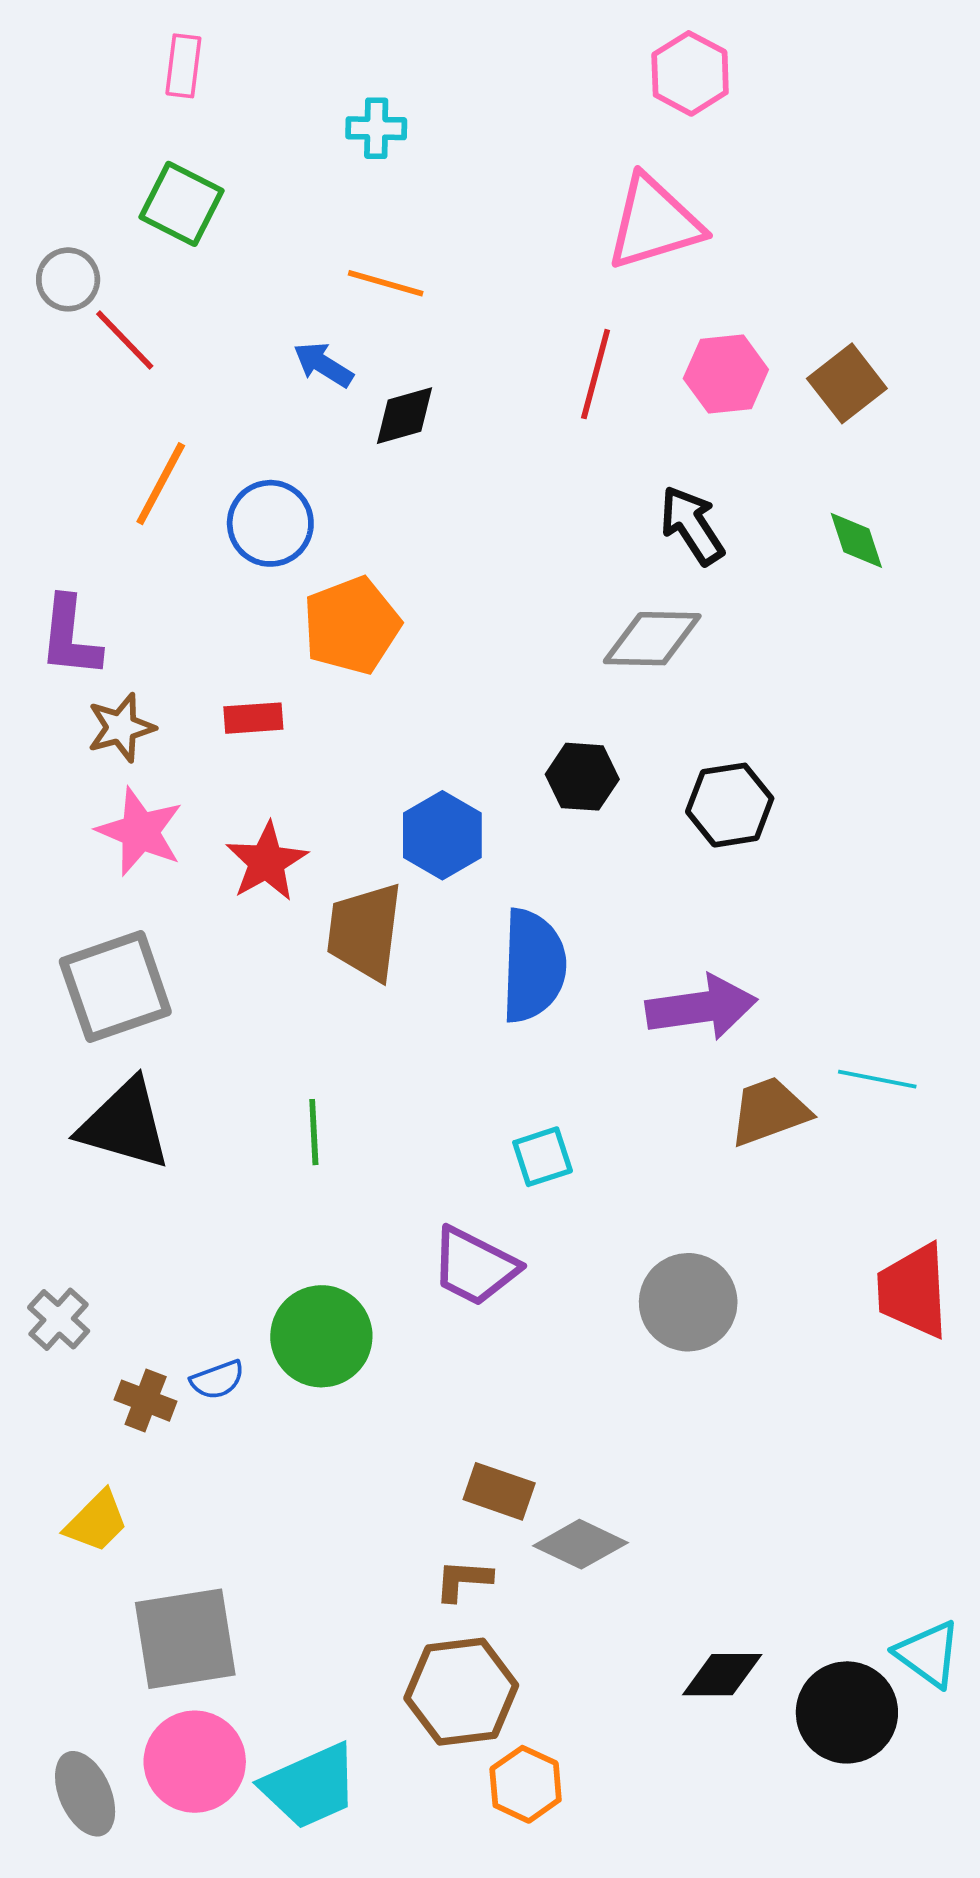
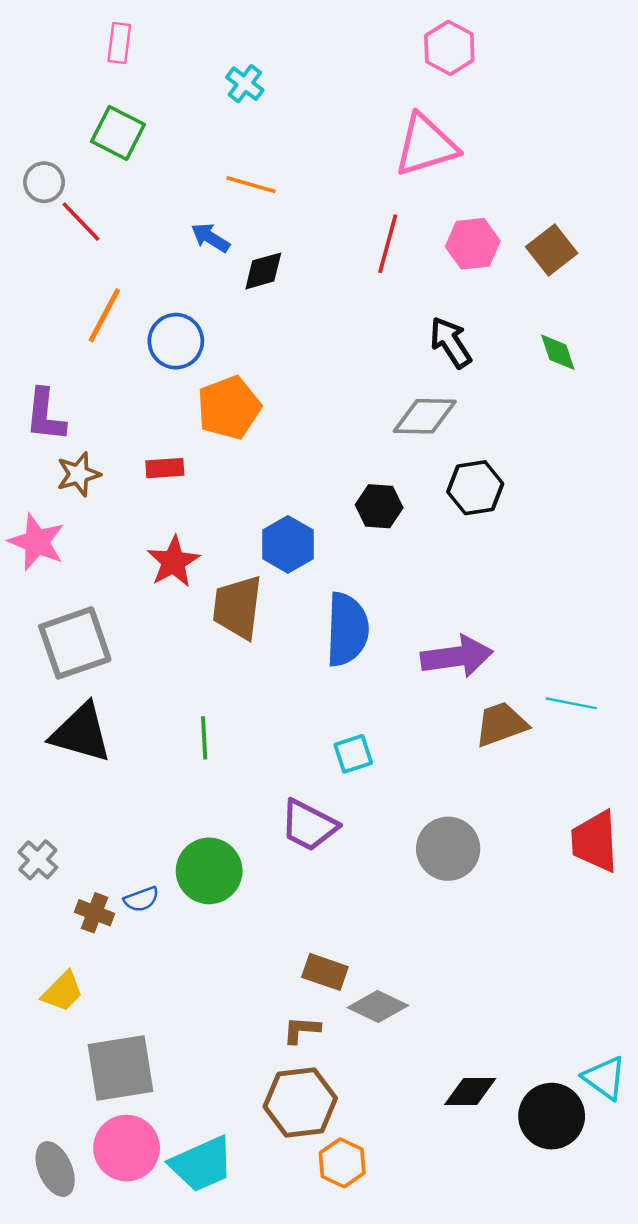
cyan cross: (376, 128) -> (245, 84), turned 36
black hexagon: (730, 805) -> (475, 488), moved
pink star: (140, 832) -> (37, 542), moved

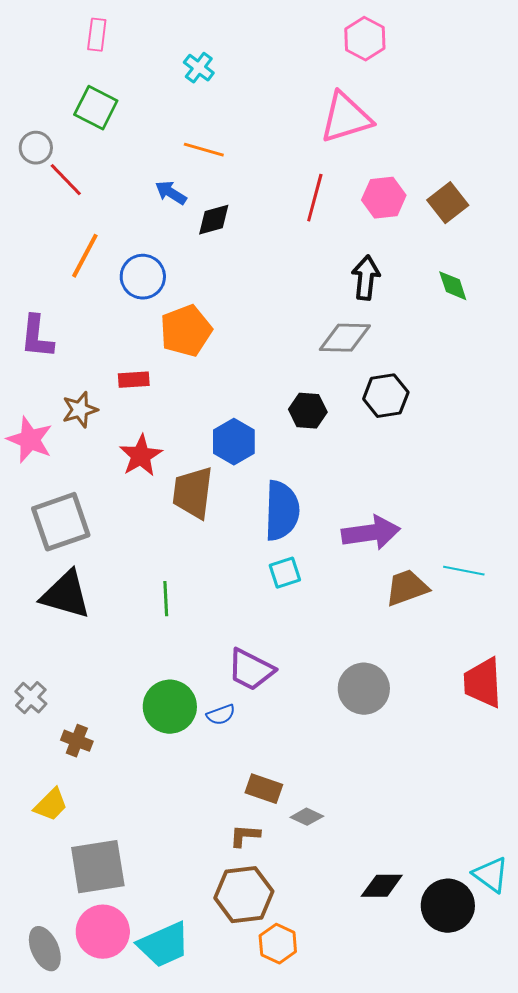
black arrow: (451, 342) -> (366, 278), turned 39
brown star: (79, 474) -> (80, 410), moved
cyan square: (353, 754) -> (285, 573), moved
blue semicircle: (141, 899) -> (221, 715), moved
gray diamond: (378, 1006) -> (307, 817), size x0.7

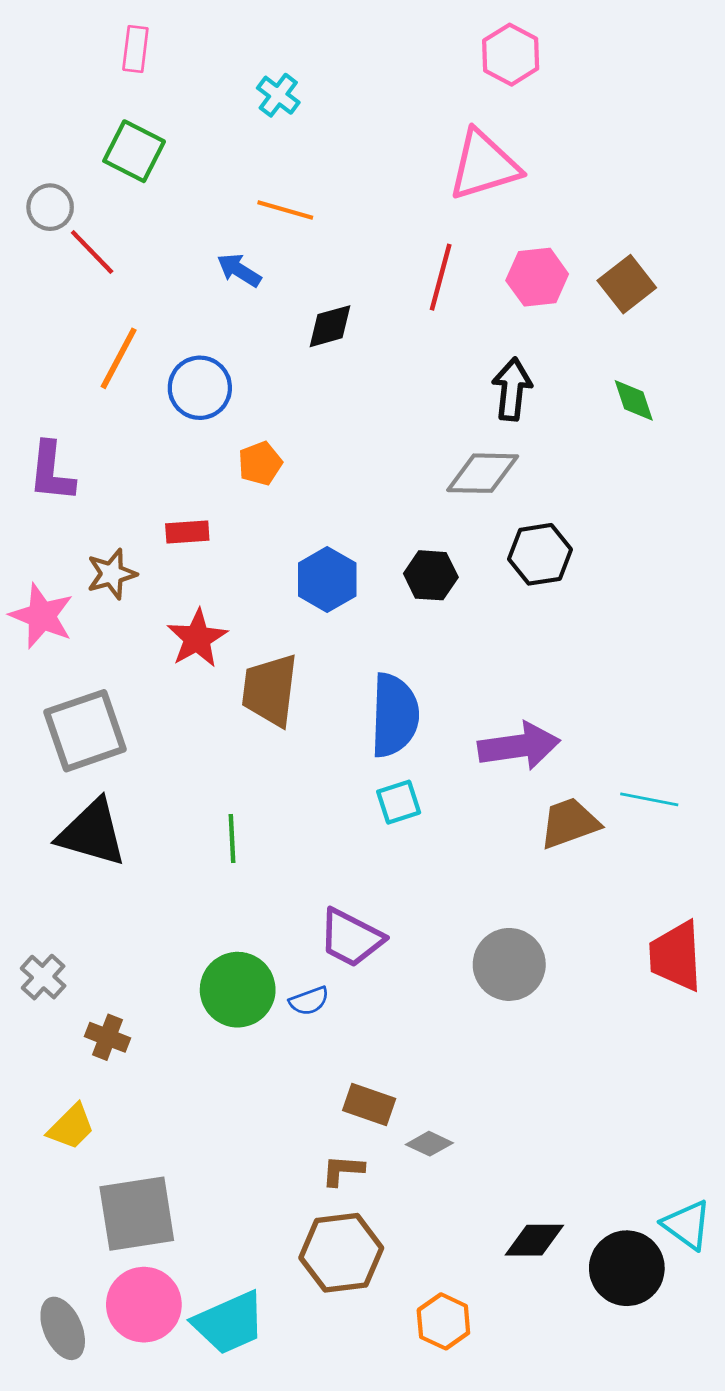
black diamond: (214, 220) -> (330, 326), moved
orange pentagon: (186, 331) -> (260, 463), size x0.6
blue hexagon: (234, 442) -> (327, 580), moved
orange hexagon: (278, 944) -> (443, 1321), moved

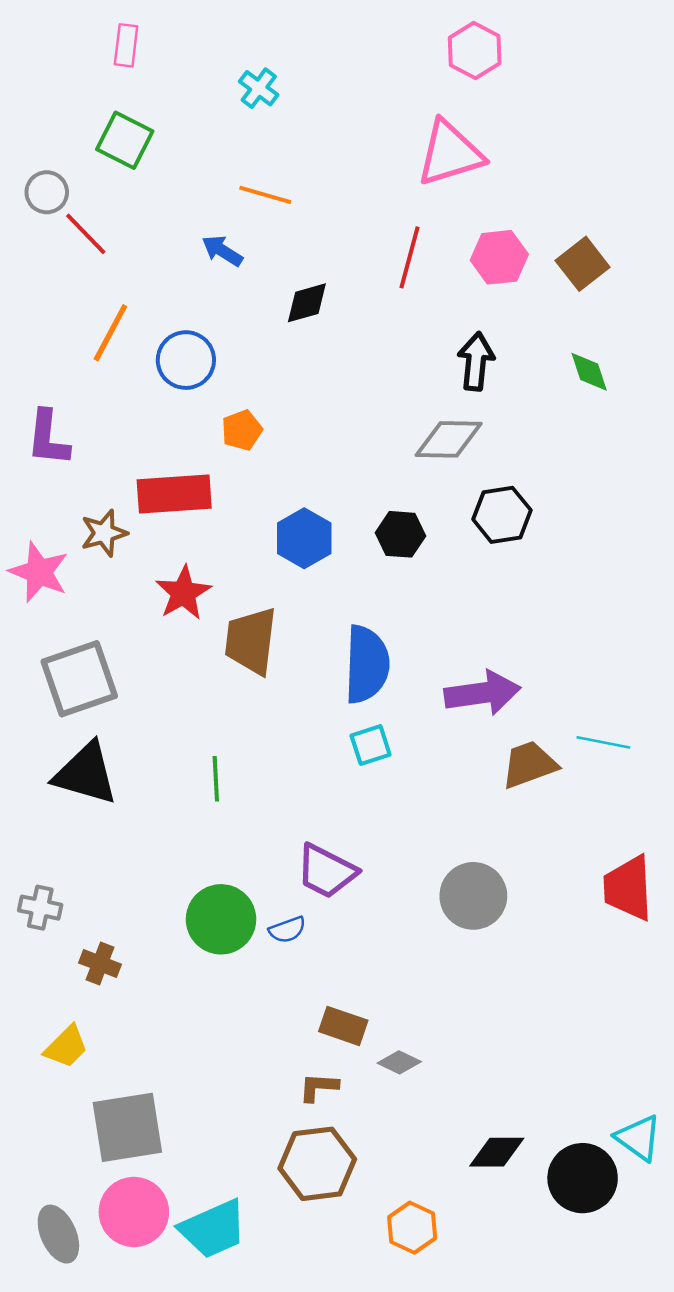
red rectangle: (187, 532) -> (174, 494), size x1.8
gray cross: (43, 977) -> (40, 908), turned -30

